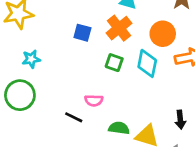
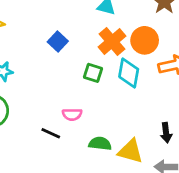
orange cross: (119, 28) -> (112, 42), moved
blue square: (82, 33) -> (58, 41), turned 30

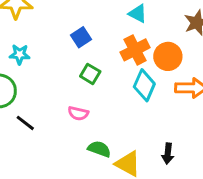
green square: (93, 73) -> (90, 74), moved
black line: (51, 133) -> (25, 123), moved

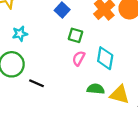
cyan diamond: (144, 85) -> (105, 58), moved
pink semicircle: (78, 113) -> (79, 58), moved, turned 120

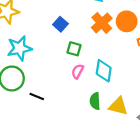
cyan star: (20, 34) -> (19, 48), size x1.6
green semicircle: (96, 89) -> (95, 101), turned -98

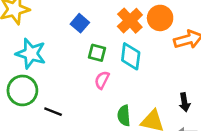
cyan star: (19, 48) -> (31, 54), turned 30
cyan diamond: (104, 71) -> (131, 56), moved

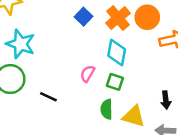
blue square: (80, 23) -> (84, 17), moved
green square: (97, 53) -> (115, 82), moved
black line: (53, 112) -> (48, 97), moved

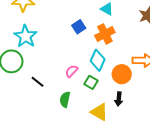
orange circle: (147, 17) -> (122, 74), moved
black arrow: (166, 100) -> (119, 99), moved
green semicircle: (107, 109) -> (65, 99), moved

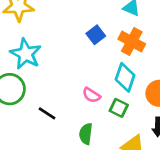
orange cross: (105, 34) -> (132, 41), turned -30
pink semicircle: (72, 71) -> (91, 95), turned -96

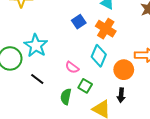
cyan star: (26, 54) -> (36, 46), moved
green square: (119, 108) -> (85, 86), moved

